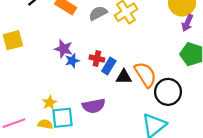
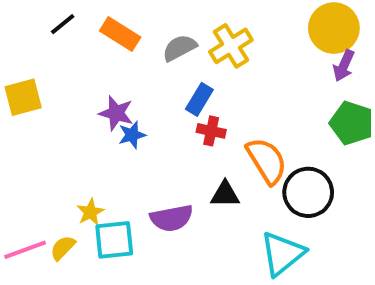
red cross: (97, 58) -> (211, 131), moved
blue rectangle: (109, 66) -> (199, 99), moved
black triangle: (124, 77) -> (225, 194), moved
yellow semicircle: (45, 124) -> (63, 248), moved, turned -56

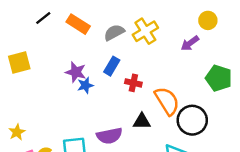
yellow circle: (334, 28) -> (208, 20), size x0.6
purple arrow: (344, 66) -> (190, 43), moved, turned 30
blue rectangle: (199, 99) -> (112, 66), moved
yellow star: (90, 212) -> (17, 132), moved

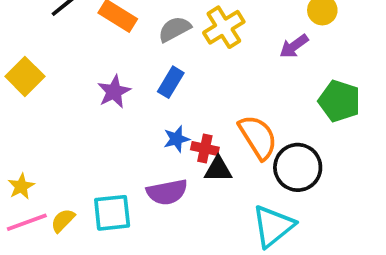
yellow square: (19, 62) -> (25, 76), turned -30
purple star: (76, 72) -> (114, 92), turned 30
red cross: (133, 83) -> (205, 148), moved
blue star: (85, 85) -> (176, 139), moved

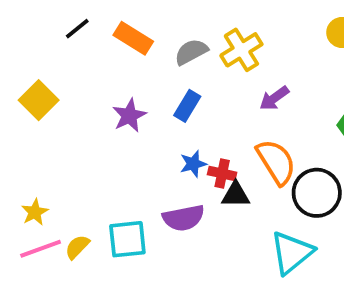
purple arrow: (294, 46) -> (274, 98), moved

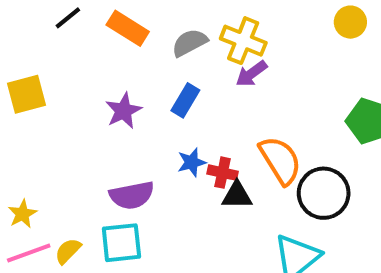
yellow cross: (241, 50) -> (243, 41), turned -36
purple arrow: (274, 98) -> (251, 74), moved
yellow square: (39, 100) -> (27, 94), turned 30
purple semicircle: (183, 218) -> (132, 195), moved

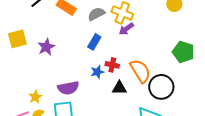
purple star: (124, 111) -> (46, 47), moved
red cross: (223, 173) -> (112, 65), moved
yellow star: (22, 214) -> (35, 97), moved

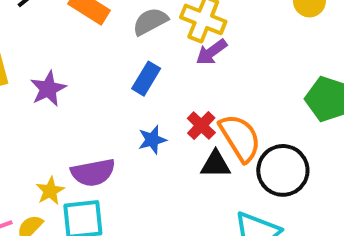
red cross: (112, 65) -> (201, 126), moved, turned 32
black triangle: (119, 88) -> (216, 164), moved
yellow star: (35, 97) -> (50, 191), moved

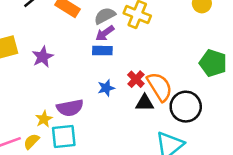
purple arrow: (211, 52) -> (105, 33), moved
blue rectangle: (146, 79) -> (102, 51), turned 60

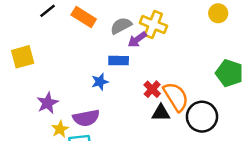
purple arrow: (105, 33) -> (137, 39), moved
purple star: (43, 57) -> (48, 103), moved
blue star: (106, 88) -> (100, 82), moved

